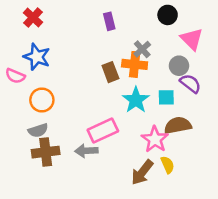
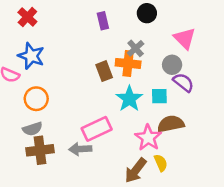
black circle: (168, 15) -> (147, 13), moved

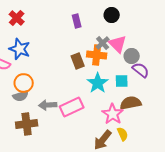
pink triangle: (185, 38) -> (118, 44), moved
gray semicircle: (32, 129) -> (21, 96), moved
gray arrow: (80, 149) -> (48, 105), moved

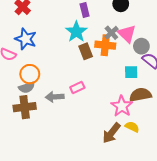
cyan star: (98, 83) -> (76, 32), moved
pink rectangle: (72, 107) -> (77, 88), moved, size x0.6
brown cross: (27, 124) -> (25, 107), moved
yellow semicircle: (123, 134) -> (132, 127), turned -40

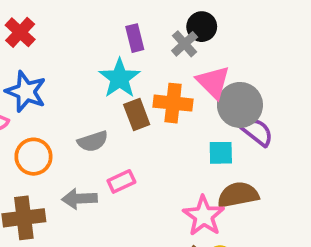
gray cross: (111, 33) -> (185, 44), moved
gray circle: (141, 46) -> (240, 105), size x1.5
gray semicircle: (27, 88) -> (93, 141), moved

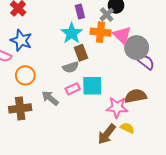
orange cross: (173, 103) -> (101, 32), moved
gray semicircle: (93, 141) -> (71, 67), moved
cyan square: (221, 153) -> (92, 86), moved, size x1.5
gray arrow: (79, 199) -> (50, 98), turned 42
pink star: (204, 216) -> (117, 107), turned -30

